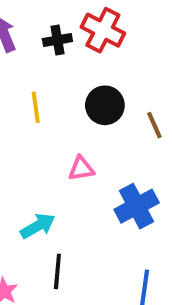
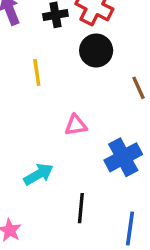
black circle: (105, 105) -> (96, 51), moved
black line: (57, 271) -> (81, 208), moved

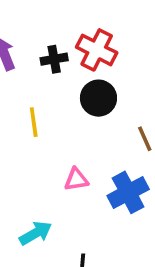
blue cross: (123, 157) -> (128, 192), moved

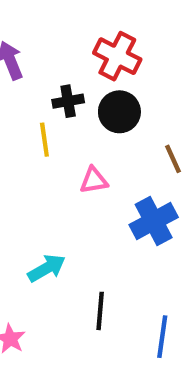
black cross: (54, 59) -> (68, 101), moved
pink triangle: (76, 179) -> (94, 180), moved

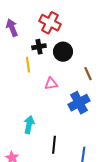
red cross: (117, 56) -> (50, 23), moved
cyan arrow: (47, 268) -> (29, 125), turned -48

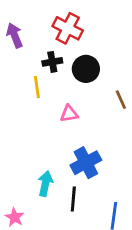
blue cross: (79, 103) -> (86, 163), moved
cyan arrow: (29, 125) -> (45, 184), moved

